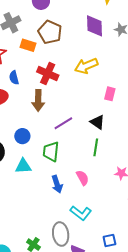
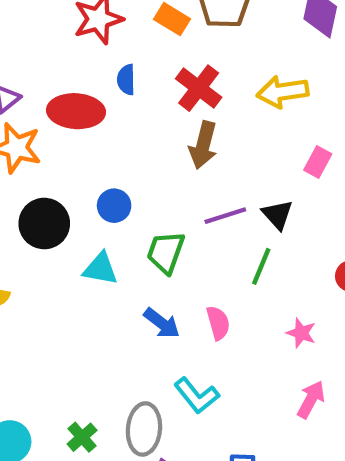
brown arrow: (38, 100) -> (203, 145), moved
purple line: (63, 123) -> (225, 216), moved
blue arrow: (57, 184) -> (162, 323), turned -48

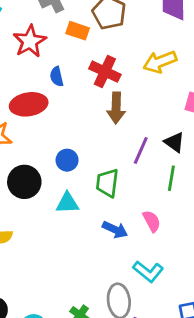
purple line: (225, 216) -> (141, 150), turned -36

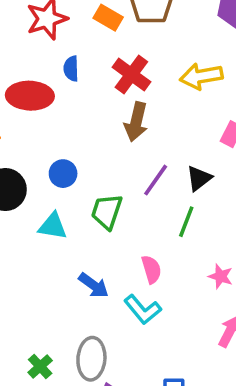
black triangle: (174, 142) -> (199, 178), turned 35
blue arrow: (115, 230) -> (94, 285), moved
cyan L-shape: (148, 271) -> (143, 310), moved

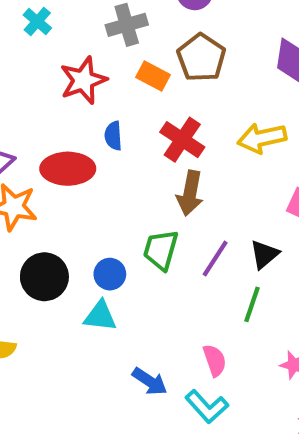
blue circle: (63, 174) -> (110, 274), moved
green trapezoid: (107, 211) -> (161, 250), moved

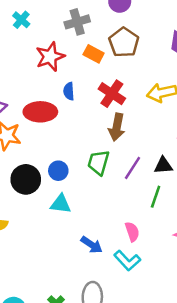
black triangle: (264, 254) -> (163, 165), turned 36
blue circle: (110, 274) -> (58, 171), moved

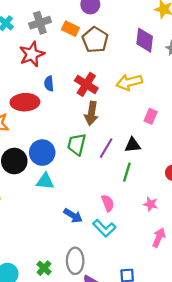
gray cross: (77, 22) -> (40, 23), moved
orange rectangle: (94, 54) -> (70, 29), moved
blue circle: (58, 171) -> (42, 153), size x1.5

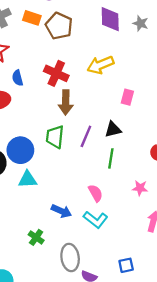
green cross: (44, 268) -> (36, 237), moved

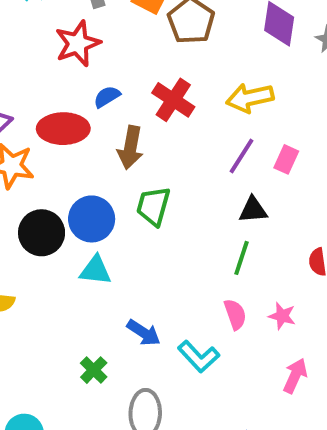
blue semicircle: (18, 78) -> (107, 97), turned 63
brown arrow: (66, 102) -> (130, 147), moved
purple line: (86, 136) -> (241, 156), moved
pink semicircle: (96, 193) -> (235, 314), moved

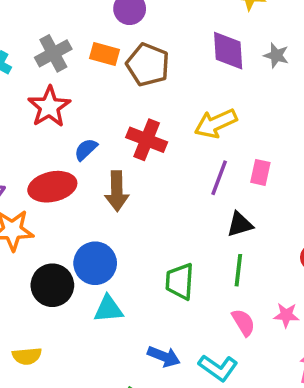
green trapezoid: (153, 206) -> (180, 281), moved

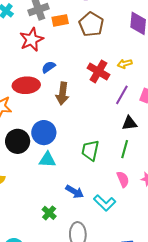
orange rectangle: (104, 54) -> (60, 20), moved, turned -35
yellow arrow: (216, 123) -> (125, 64), size x0.6
red cross: (147, 140) -> (98, 71), moved

